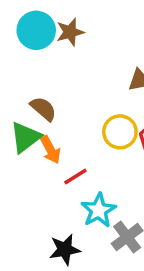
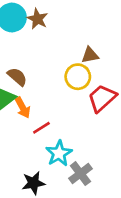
brown star: (70, 32) -> (37, 19), turned -30
yellow circle: (120, 132) -> (78, 77), moved

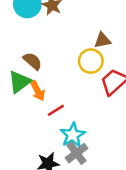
gray cross: (80, 174) -> (77, 153), moved

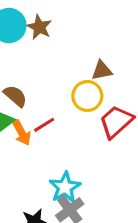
red line: (56, 110) -> (44, 125), moved

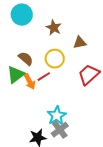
brown star: (39, 27) -> (54, 28), moved
yellow circle: (87, 96) -> (55, 59), moved

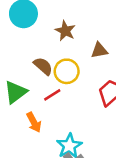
brown semicircle: (26, 59) -> (43, 66), moved
orange arrow: (30, 82) -> (34, 122), moved

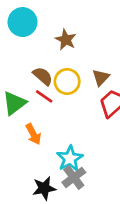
brown triangle: (99, 50) -> (101, 77), moved, turned -36
red line: (52, 95) -> (44, 96), moved, turned 66

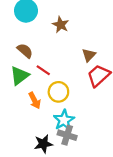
brown semicircle: (43, 76) -> (25, 51), moved
yellow circle: (67, 81) -> (58, 92), moved
gray cross: (74, 177) -> (67, 135), turned -36

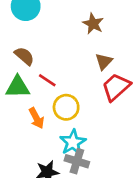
brown star: (61, 25) -> (93, 24), moved
green triangle: (19, 76) -> (18, 87), turned 36

